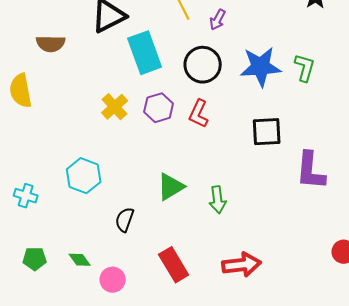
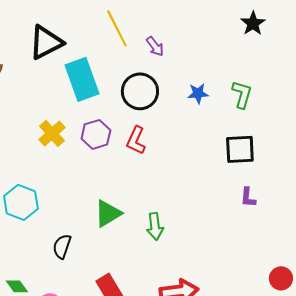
purple arrow: (218, 20) -> (155, 46), turned -65
blue star: (261, 67) -> (198, 93), size x0.5
black square: (267, 132) -> (240, 149), moved
purple L-shape: (311, 171) -> (248, 197), size x0.5

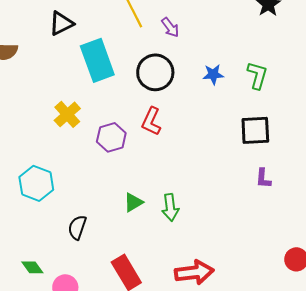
black triangle: (46, 42) -> (61, 23), size x0.7
purple hexagon: (96, 134) -> (111, 137), moved
green triangle: (108, 213) -> (133, 202), moved, size x0.7

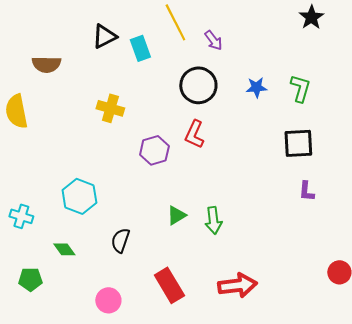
cyan rectangle: (97, 60) -> (140, 48), moved, size x0.6
yellow cross: (67, 114) -> (110, 108), moved, turned -32
green diamond: (32, 267) -> (64, 249), moved

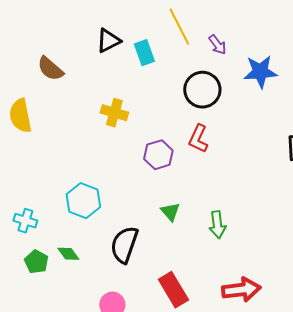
brown semicircle: (46, 64) -> (50, 69), turned 40
blue star: (256, 87) -> (260, 72), moved, size x1.6
green triangle: (176, 215) -> (170, 212), moved, turned -40
black semicircle: (120, 240) -> (124, 245), size x1.5
green pentagon: (30, 279) -> (36, 262), moved, turned 30

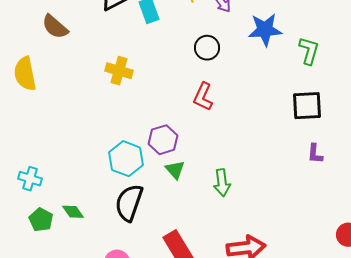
black circle: (202, 90) -> (207, 48), size x0.7
purple hexagon: (158, 155) -> (163, 140), moved
cyan hexagon: (83, 201) -> (126, 159), moved

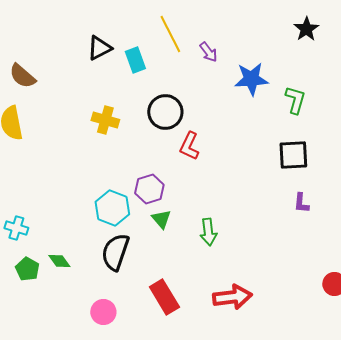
brown semicircle: (55, 27) -> (22, 76), moved
black circle: (207, 48) -> (165, 112), moved, size x1.4

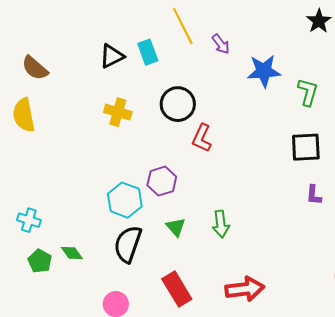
black triangle: (99, 48) -> (112, 56), moved
green triangle: (161, 219) -> (176, 227), moved

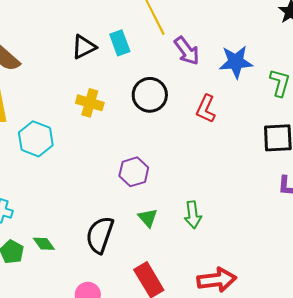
purple arrow: (221, 44) -> (187, 51), moved, size x1.4
red L-shape: (202, 138) -> (206, 109), moved
cyan hexagon: (125, 200) -> (36, 139), moved

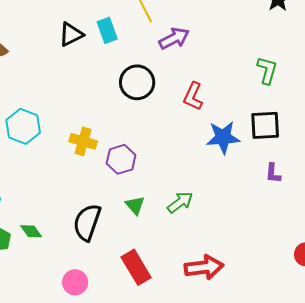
purple arrow: (187, 51) -> (174, 38), turned -80
blue star: (236, 62) -> (223, 137), moved
yellow cross: (90, 103) -> (83, 141), moved
green arrow: (193, 215) -> (180, 202), turned -120

